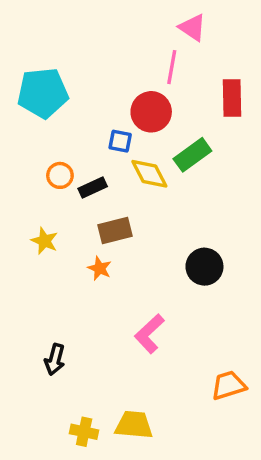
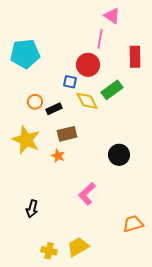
yellow star: (44, 241) -> (26, 140), size x1.8
yellow trapezoid: (134, 425) -> (78, 247), turned -35

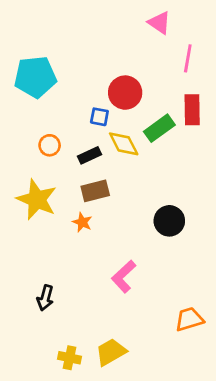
pink line: (100, 39) -> (188, 58), moved
red rectangle: (135, 57) -> (192, 110), moved
black rectangle: (54, 109) -> (89, 155), moved

